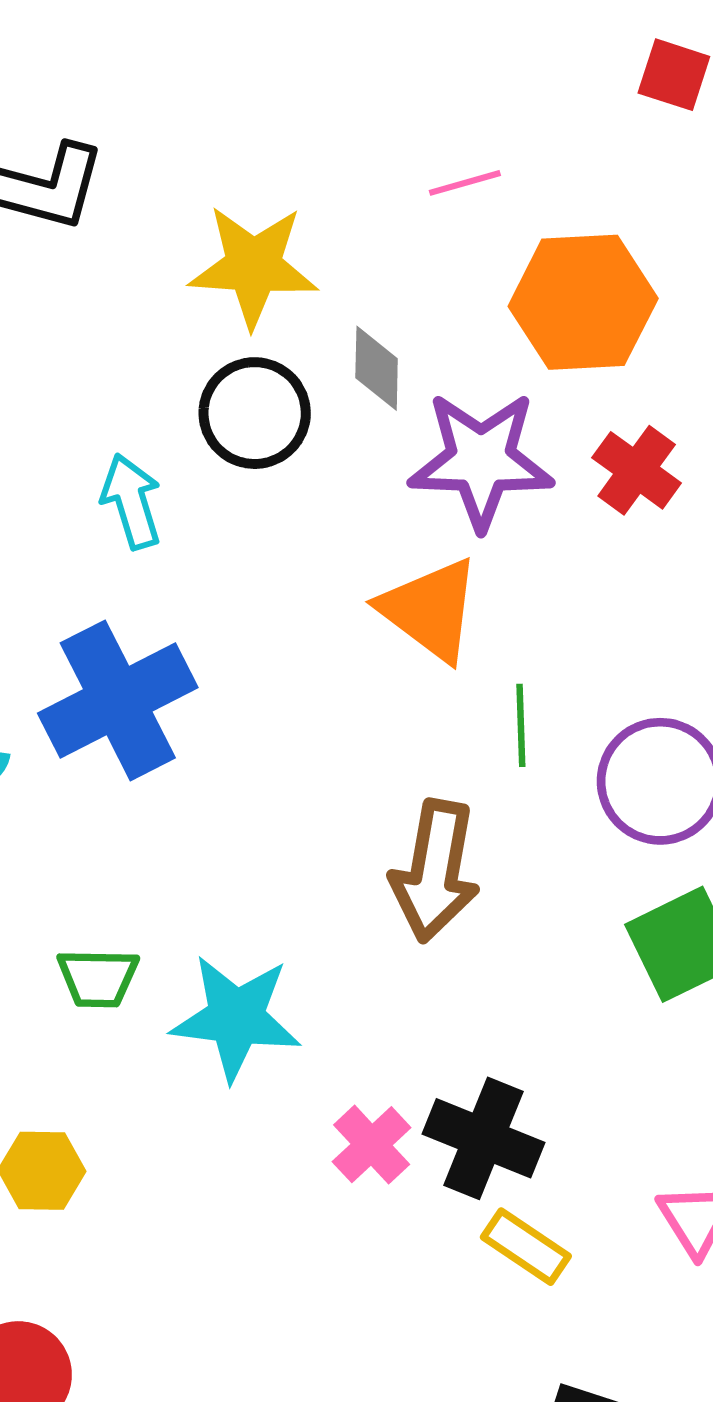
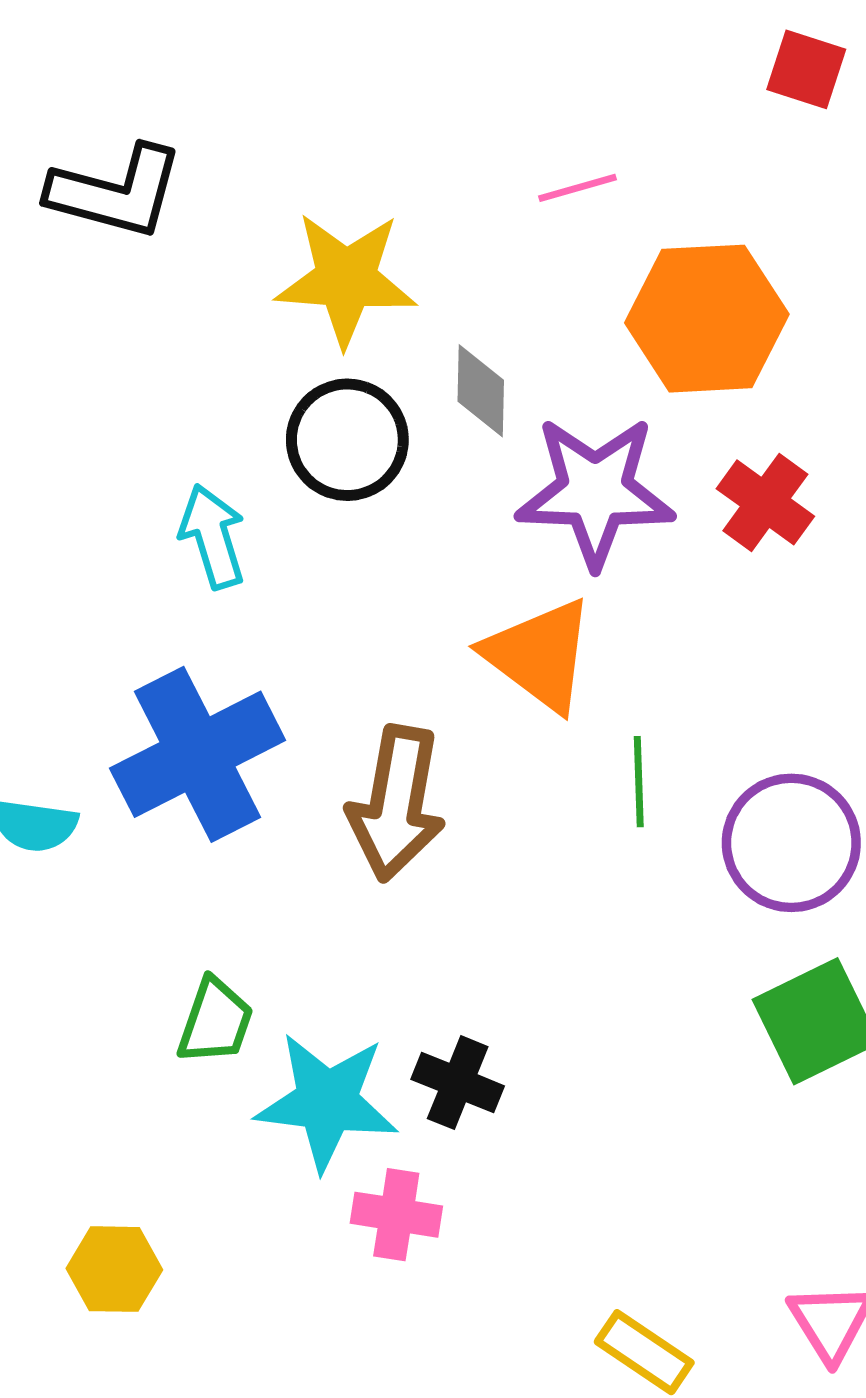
brown arrow: (435, 871) -> (396, 803), moved
green trapezoid: (98, 978) -> (215, 1021), moved, turned -72
black cross: (484, 1138) -> (458, 1083), moved, size x0.7
pink cross: (372, 1145) -> (396, 1215), moved, turned -38

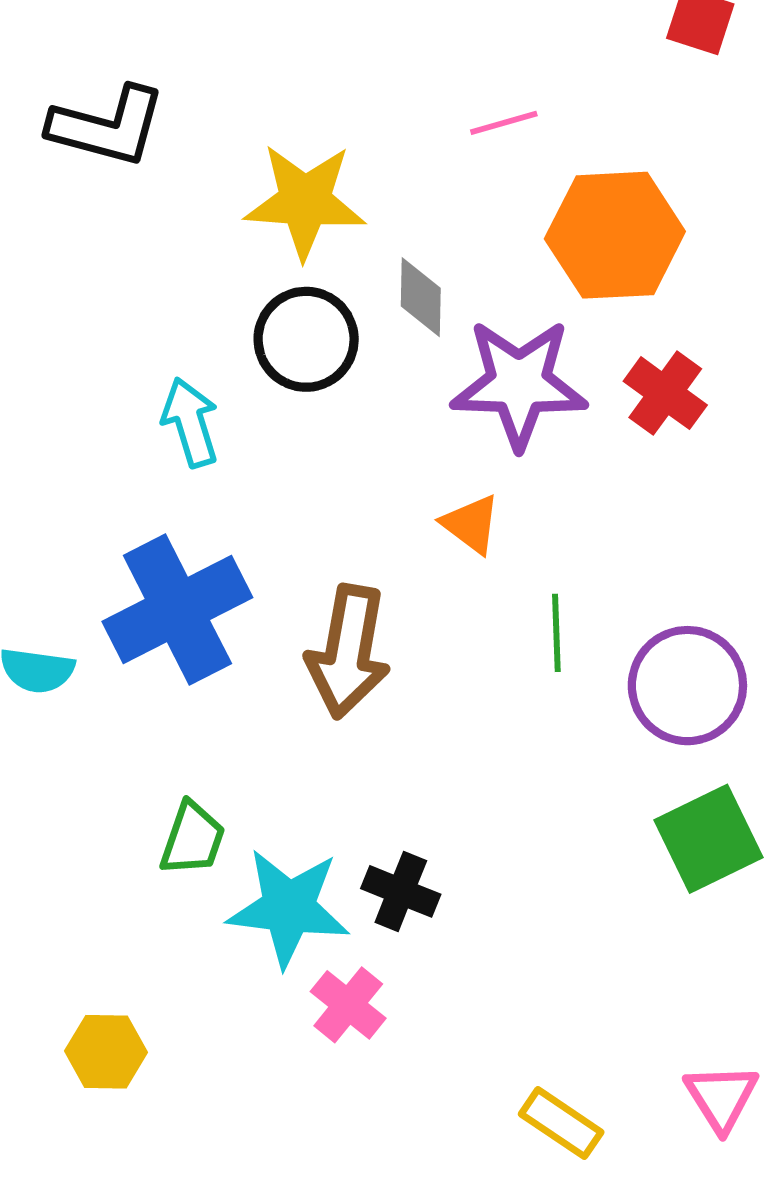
orange triangle: (539, 655) -> (471, 524), size x0.6
pink cross: (396, 1215) -> (348, 1005), turned 30

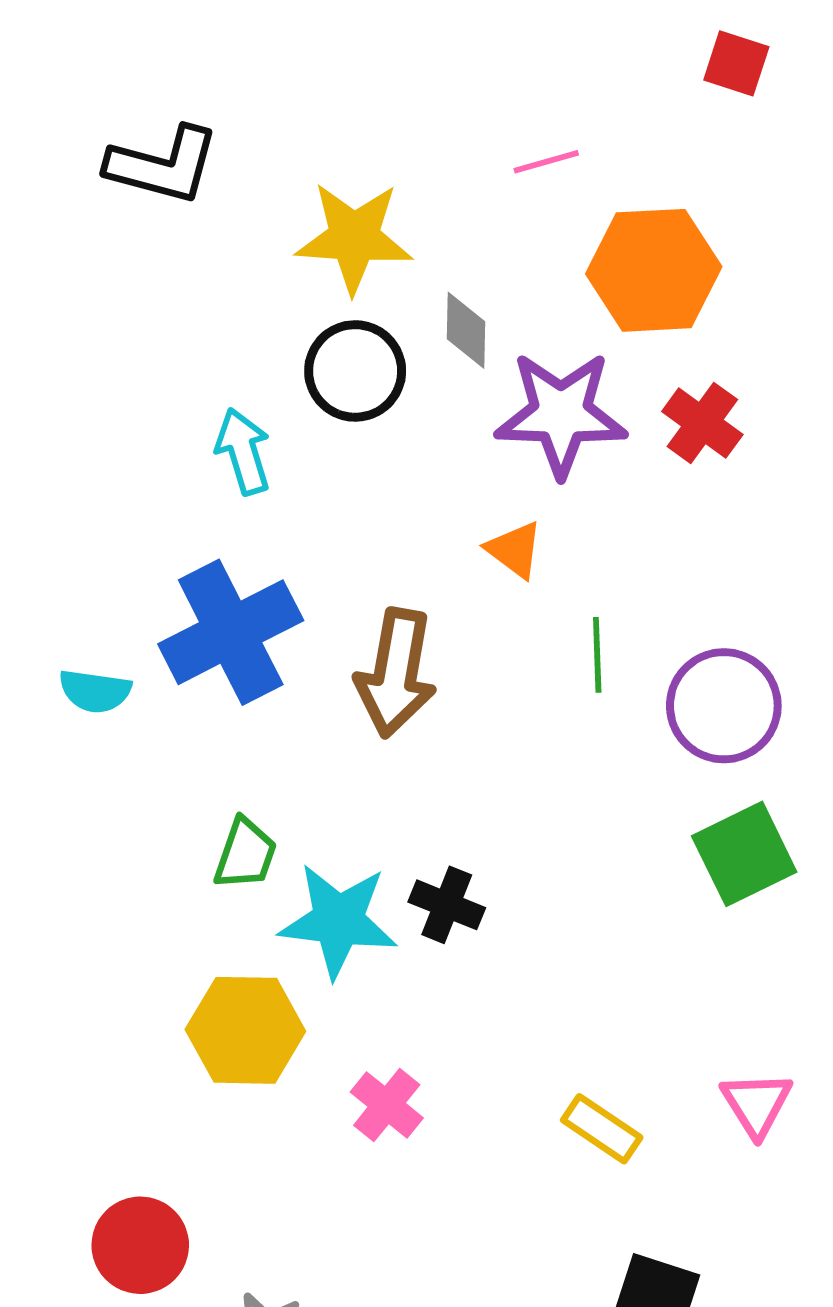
pink cross: (348, 1005) -> (387, 1105), moved
yellow hexagon: (106, 1052) -> (245, 1030), moved, size x1.5

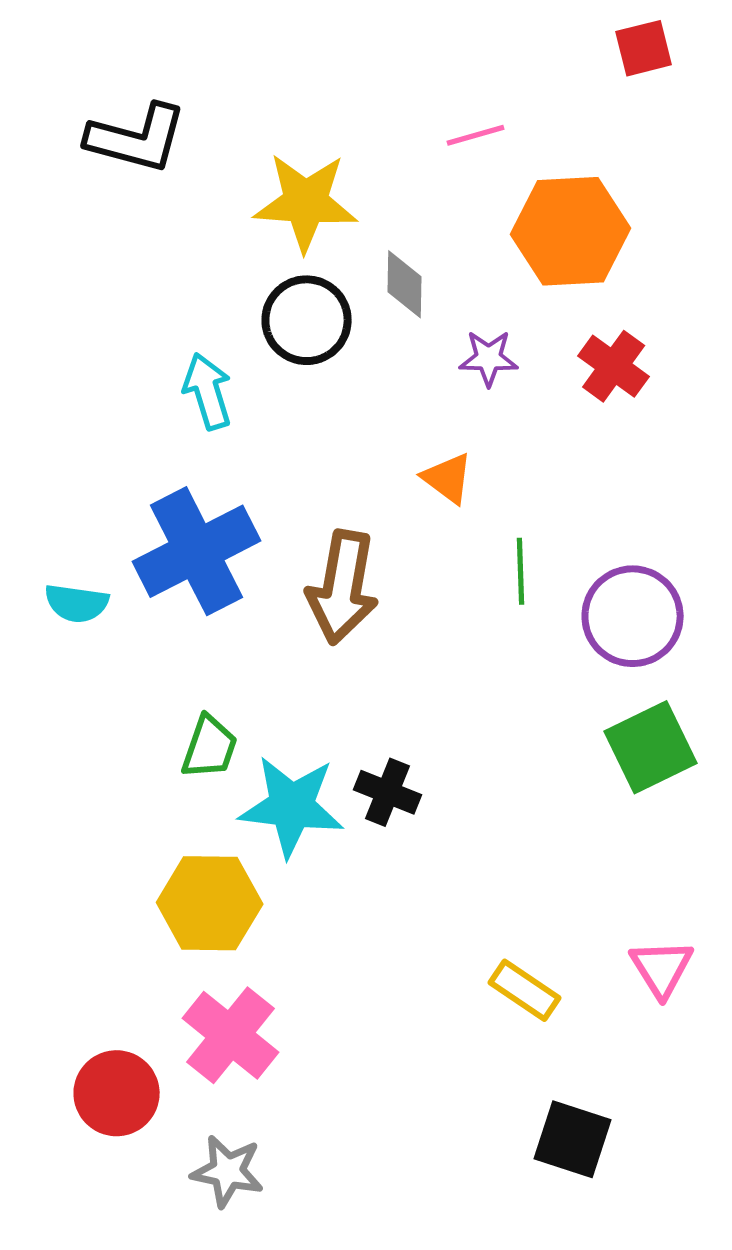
red square: (736, 63) -> (644, 48), turned -32
purple star: (561, 414) -> (489, 358), size x0.5
pink cross: (387, 1105) -> (231, 1035), moved, size x1.5

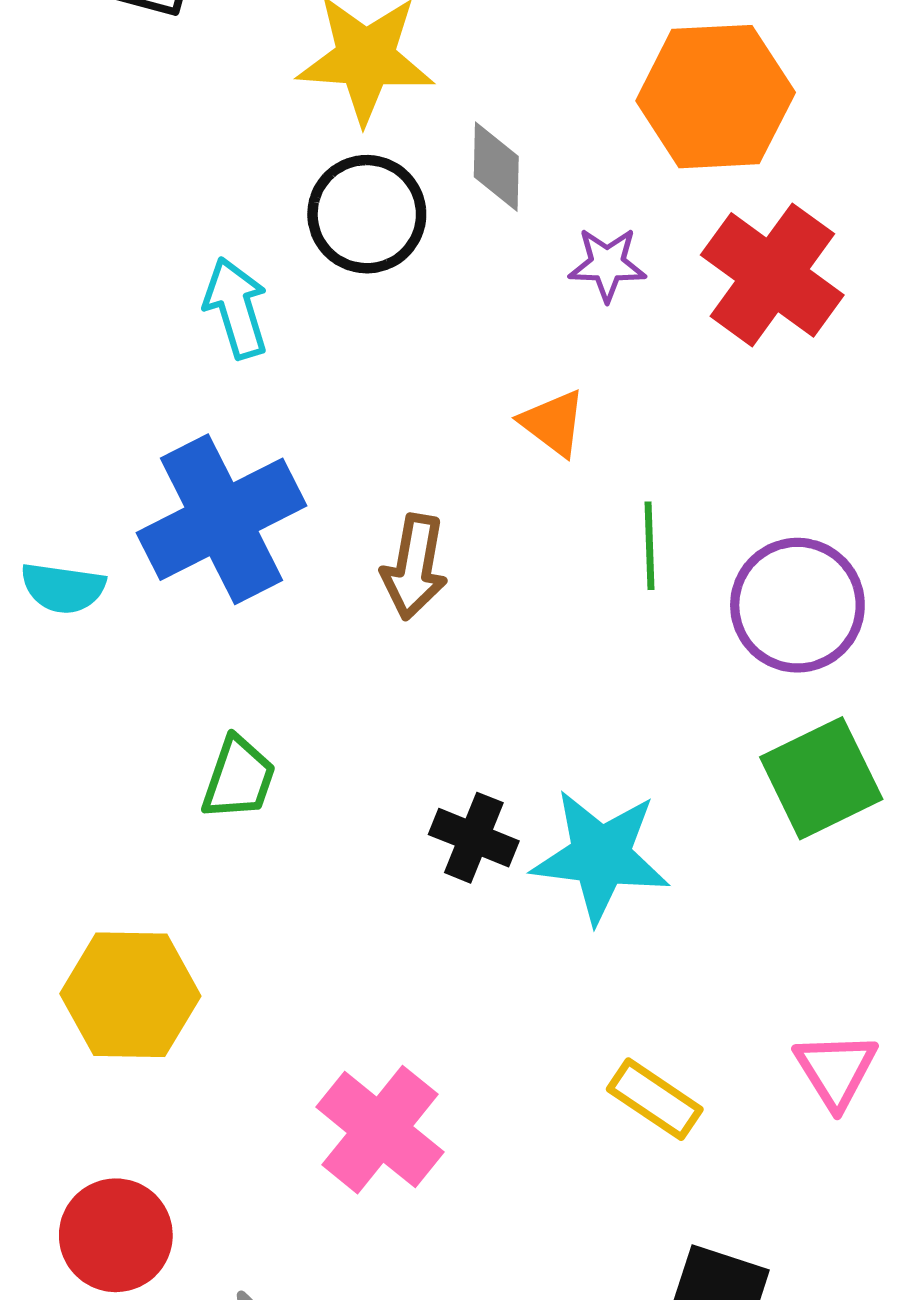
red cross: (614, 366) -> (772, 275), size x1.5
brown arrow: (343, 587) -> (414, 567), size x0.7
cyan star: (292, 806) -> (601, 856), moved
yellow hexagon: (210, 903) -> (130, 995), moved
pink cross: (231, 1035) -> (380, 1130), moved

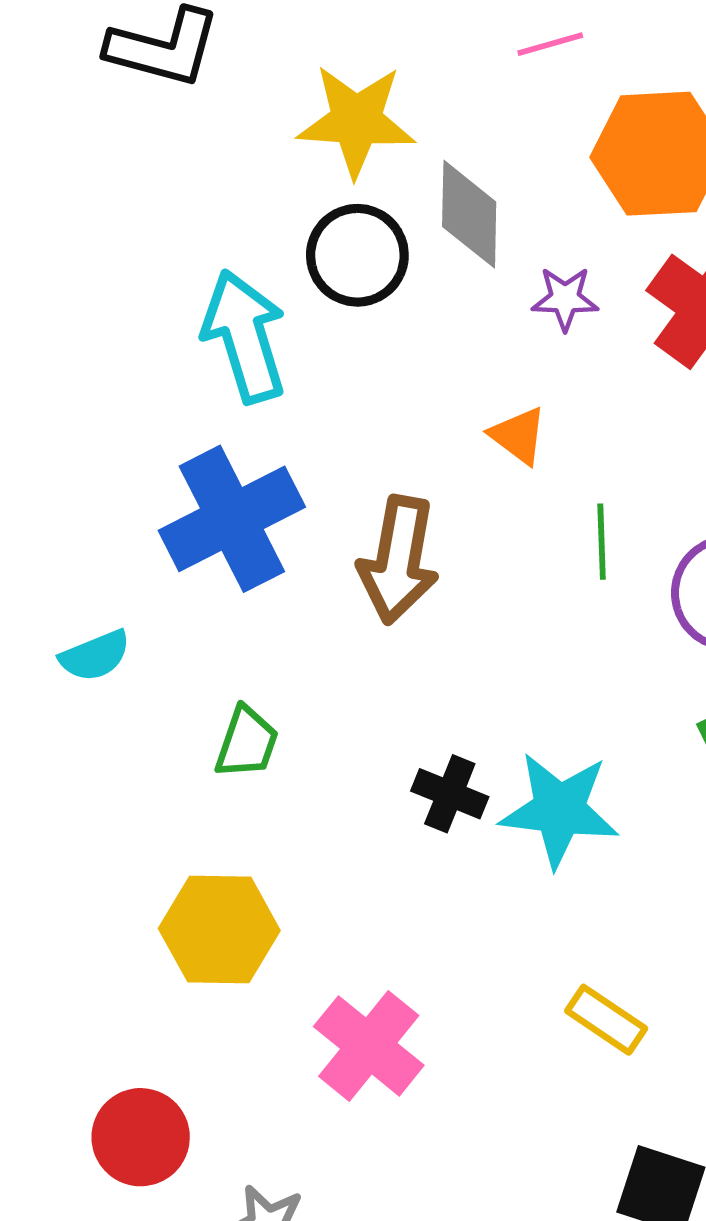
gray diamond: (496, 167) -> (469, 214), size x1.4
cyan arrow: (236, 308) -> (244, 336), size x1.5
brown arrow: (414, 567) -> (398, 560), size x1.4
cyan semicircle: (63, 588) -> (95, 656), moved, turned -30
yellow hexagon: (130, 995) -> (219, 930), moved

